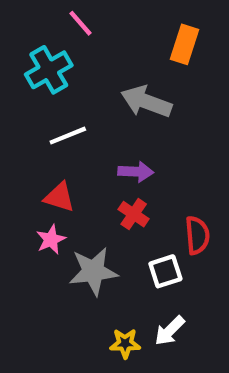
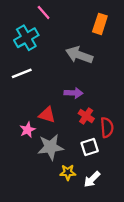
white line: (68, 136) -> (22, 73), moved
red triangle: (59, 197) -> (47, 115), moved
red cross: (134, 214) -> (86, 116), moved
yellow star: (125, 343) -> (68, 172), moved

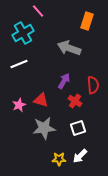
purple arrow: (74, 93) -> (64, 81), turned -63
red semicircle: (107, 127) -> (93, 85), moved
pink star: (27, 130) -> (19, 105), moved
yellow star: (68, 172) -> (59, 159), moved

